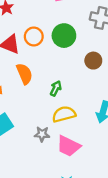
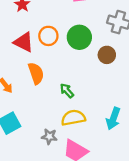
brown circle: (93, 61) -> (107, 55), moved
green arrow: (56, 88) -> (67, 91), turned -72

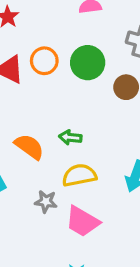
orange semicircle: (36, 73) -> (29, 147), moved, turned -35
green arrow: (67, 91) -> (70, 137), turned -42

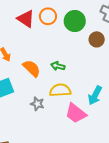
pink trapezoid: (82, 221) -> (76, 113), moved

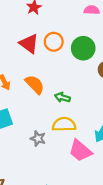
orange semicircle: (32, 68) -> (35, 84), moved

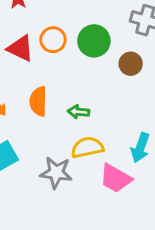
orange semicircle: (35, 84) -> (38, 101), turned -125
gray star: (38, 138) -> (56, 173), size x1.5

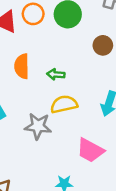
brown circle: (131, 64) -> (103, 45), moved
pink trapezoid: (116, 178) -> (90, 150), moved

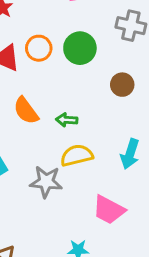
orange semicircle: (22, 66) -> (26, 111), turned -35

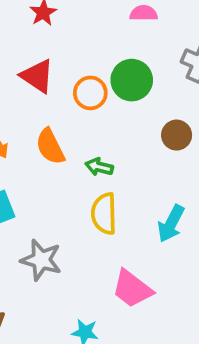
orange circle: (39, 48) -> (90, 93), moved
yellow semicircle: (77, 155) -> (104, 214), turned -88
gray star: (46, 182) -> (41, 260), moved

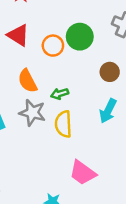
green arrow: (99, 167) -> (60, 94), turned -30
cyan arrow: (171, 224) -> (108, 111), moved
gray star: (41, 260) -> (32, 113), moved

